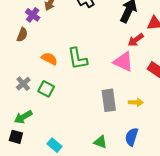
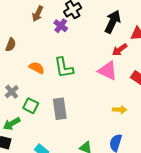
purple cross: (33, 15) -> (61, 26), moved
green square: (46, 89) -> (31, 106), moved
gray rectangle: (109, 100) -> (60, 109), moved

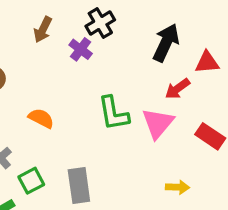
green L-shape: (64, 68) -> (113, 113), moved
pink triangle: (108, 71) -> (158, 123), turned 45
green square: (31, 106) -> (31, 181), turned 35

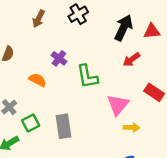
purple cross: (81, 49) -> (59, 58), moved
red triangle: (207, 62) -> (152, 31), moved
pink triangle: (158, 123) -> (118, 105), moved

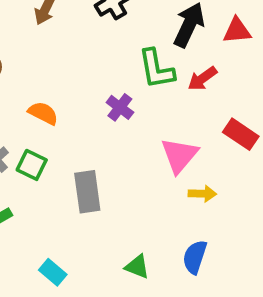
purple cross: (59, 58) -> (120, 107), moved
green L-shape: (87, 76) -> (156, 69), moved
green square: (31, 123) -> (32, 165), moved, turned -36

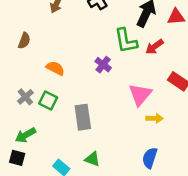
green triangle: (137, 267) -> (92, 159), moved

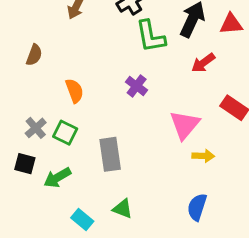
green L-shape: (126, 41) -> (151, 36), moved
orange semicircle: (55, 68) -> (74, 91), turned 42
green arrow: (25, 135) -> (57, 178), moved
black square: (17, 158) -> (25, 164), moved

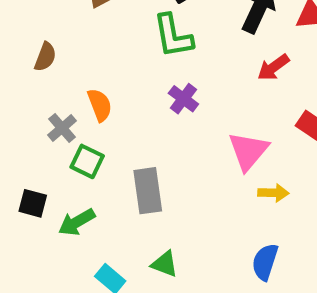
green L-shape: (151, 36) -> (173, 36), moved
gray cross: (36, 128) -> (62, 128), moved

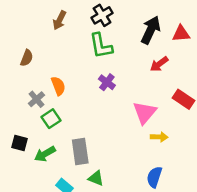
green square: (87, 161) -> (51, 119), turned 30
gray rectangle: (148, 191) -> (80, 151), moved

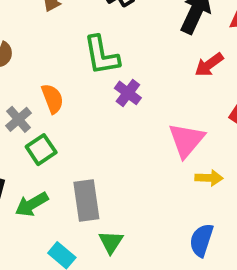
green L-shape: (101, 46) -> (101, 55), moved
green triangle: (96, 178) -> (111, 242), turned 42

